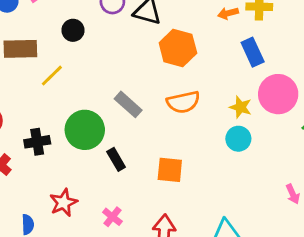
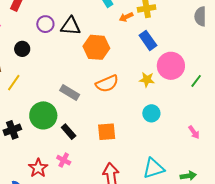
cyan circle: (238, 139) -> (151, 113), moved
pink cross: (112, 217) -> (64, 160), moved

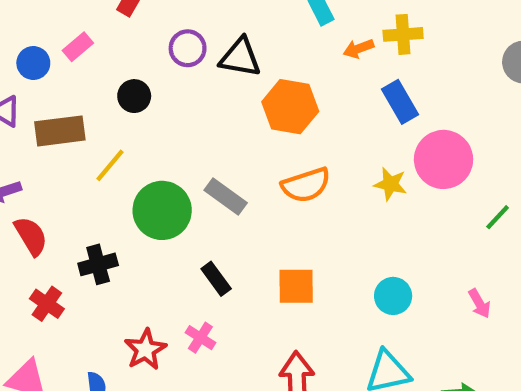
green line: (196, 81) -> (498, 217), moved
cyan circle: (151, 113) -> (393, 296), moved
green circle: (43, 115) -> (162, 210), moved

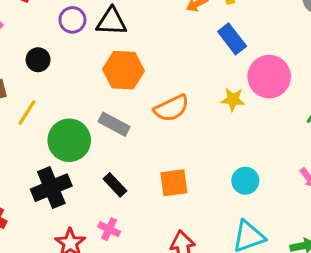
orange hexagon: (290, 107) -> (123, 70), moved
black cross: (98, 264) -> (51, 188), moved, size x1.4

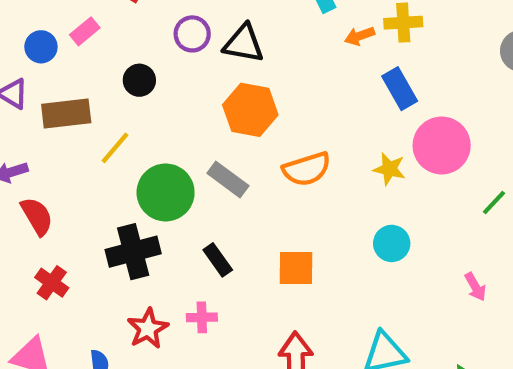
cyan circle: (245, 181) -> (392, 243), moved
pink cross: (109, 229) -> (202, 317), turned -35

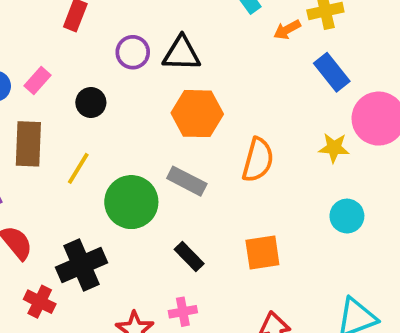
pink rectangle: (85, 31) -> (37, 80), moved
brown rectangle: (66, 114) -> (28, 144), turned -72
orange semicircle: (307, 169) -> (258, 160), turned -48
black cross: (133, 252) -> (81, 265), moved

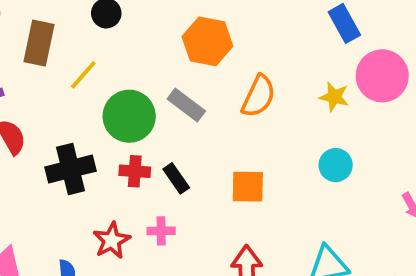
red cross: (40, 302) -> (135, 171), moved, turned -32

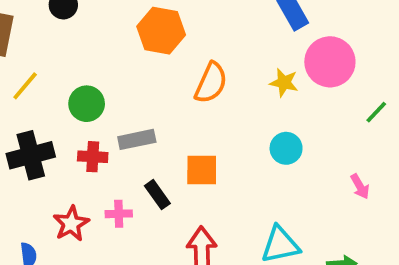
yellow line: (83, 75) -> (25, 86), moved
gray rectangle: (186, 105) -> (137, 139), moved, turned -48
green circle: (129, 116) -> (87, 104), size x0.7
black rectangle: (176, 178) -> (157, 195), moved

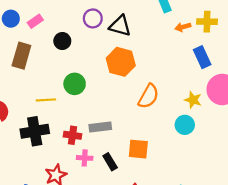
yellow line: (25, 86) -> (46, 100), moved, turned 42
green circle: (87, 104) -> (75, 84), moved
cyan circle: (286, 148) -> (185, 125), moved
pink cross: (119, 214) -> (85, 158), moved

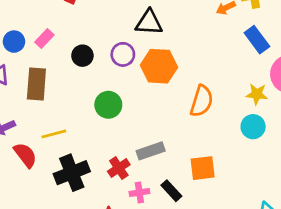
purple circle: (93, 18) -> (123, 54), moved
yellow line: (46, 100) -> (54, 134), moved
red cross: (72, 135) -> (119, 168), turned -30

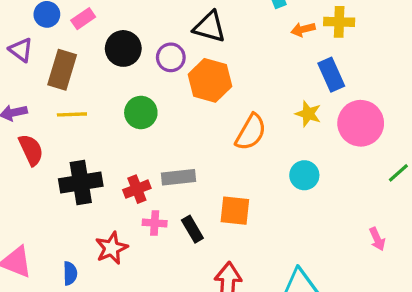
black circle: (82, 56) -> (123, 48), size x1.4
yellow star: (257, 94) -> (308, 114), moved
yellow line: (54, 134) -> (72, 114), moved

